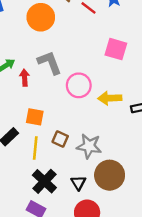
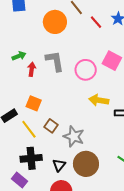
pink circle: (79, 85) -> (86, 70), moved
yellow line: (35, 148) -> (29, 129), turned -54
black cross: (44, 181) -> (31, 158), turned 30

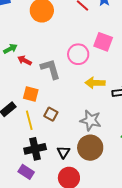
gray L-shape: (55, 61) -> (50, 69), moved
red arrow: (32, 69) -> (25, 60), turned -64
yellow line: (29, 129) -> (29, 120), turned 30
gray star: (74, 137) -> (91, 120), moved

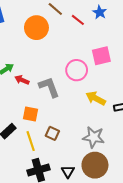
pink square: (103, 42) -> (101, 56), turned -30
yellow arrow: (95, 83) -> (96, 98), turned 30

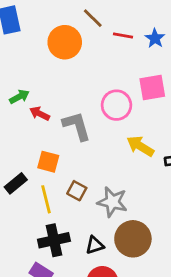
blue star: (100, 12) -> (155, 38), moved
red line: (78, 20) -> (123, 35), turned -32
gray star: (94, 137) -> (112, 202), moved
black triangle: (68, 172) -> (95, 245), turned 40

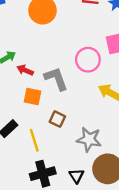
orange square: (48, 162) -> (33, 96), moved
brown square: (77, 191) -> (57, 119), moved
black triangle: (95, 245) -> (76, 176), turned -42

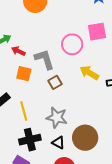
brown square: (57, 119) -> (55, 82), moved, turned 32
gray star: (89, 139) -> (57, 118), moved
black triangle: (76, 176) -> (58, 143), turned -32

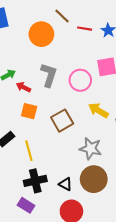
gray L-shape: (44, 59) -> (49, 75), moved, turned 35
brown square: (55, 82) -> (62, 121), size x1.5
gray star: (57, 118) -> (91, 149), moved

